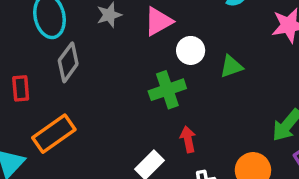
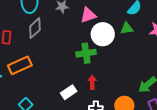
white circle: (191, 50) -> (103, 34), size x1.5
green triangle: (231, 66) -> (127, 28), moved

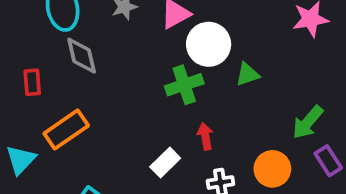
gray diamond: (35, 28) -> (82, 56), turned -50
green triangle: (127, 28) -> (247, 74), moved

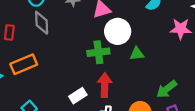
red arrow: (205, 136) -> (105, 85), size x1.5

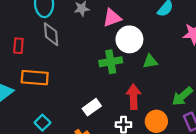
orange rectangle: (24, 64) -> (35, 78), turned 30
red arrow: (105, 85) -> (134, 97), moved

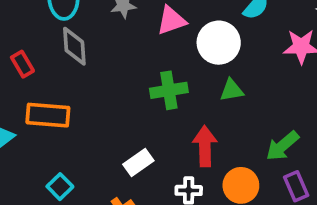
white circle: (129, 39) -> (219, 43), moved
red rectangle: (18, 46) -> (22, 64), turned -35

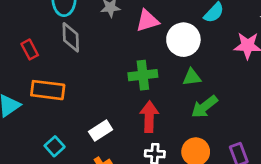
red arrow: (205, 146) -> (149, 117), moved
green arrow: (282, 146) -> (204, 107), moved
white rectangle: (138, 162) -> (101, 131), moved

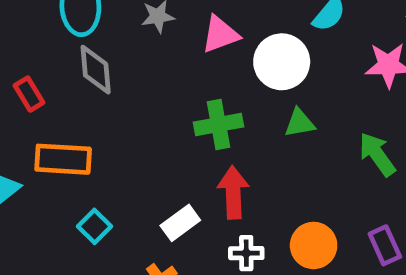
green arrow: (204, 107) -> (377, 154), moved, turned 96
white rectangle: (101, 131) -> (180, 223), moved
cyan square: (55, 146) -> (94, 226), moved

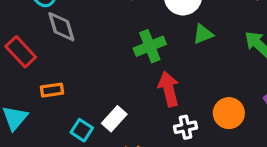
red rectangle: (29, 94) -> (21, 52), size x1.4
orange rectangle: (63, 159) -> (52, 90), size x0.6
white rectangle: (180, 223) -> (114, 119), moved

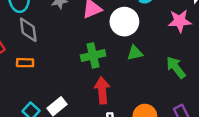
orange rectangle: (52, 90) -> (25, 63), moved

